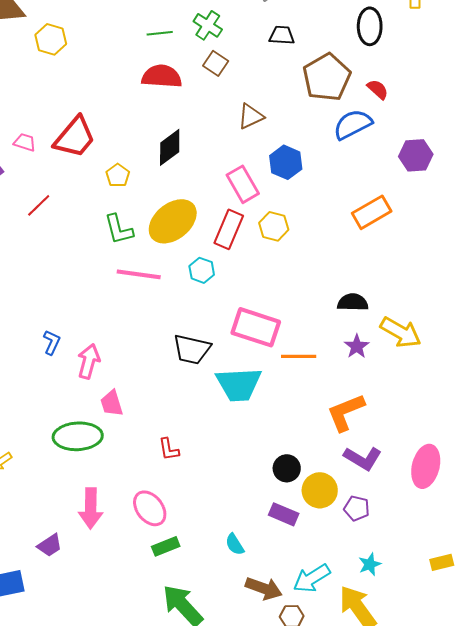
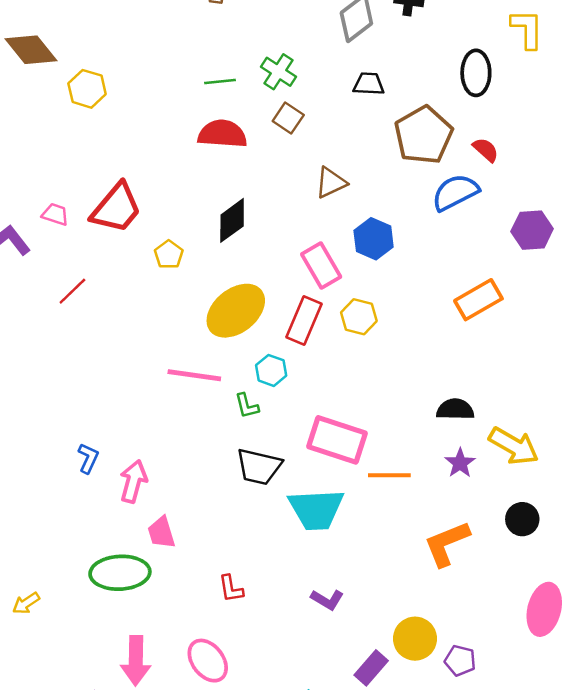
green L-shape: (119, 229) -> (247, 406), moved, size x0.7
purple L-shape: (363, 458) -> (327, 600), moved, size x0.7
black circle: (287, 468) -> (522, 519), moved
purple rectangle: (284, 514) -> (371, 668), turned -72

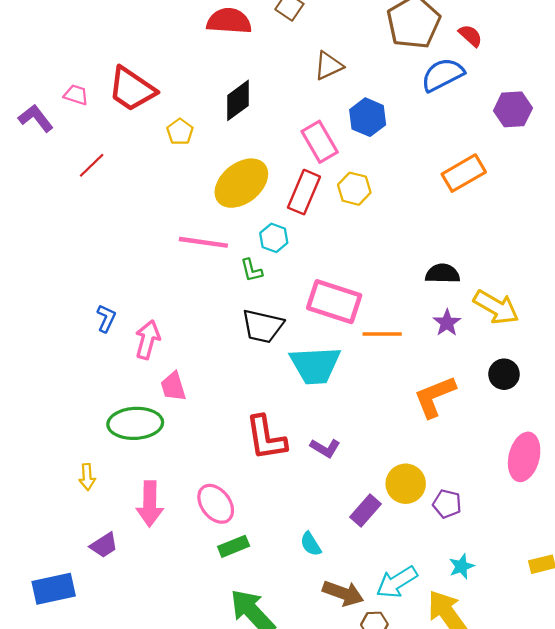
red trapezoid: (116, 208) -> (132, 89), turned 84
red L-shape: (231, 589) -> (266, 438), moved, size x1.8
yellow arrow: (26, 603) -> (87, 477), moved, turned -60

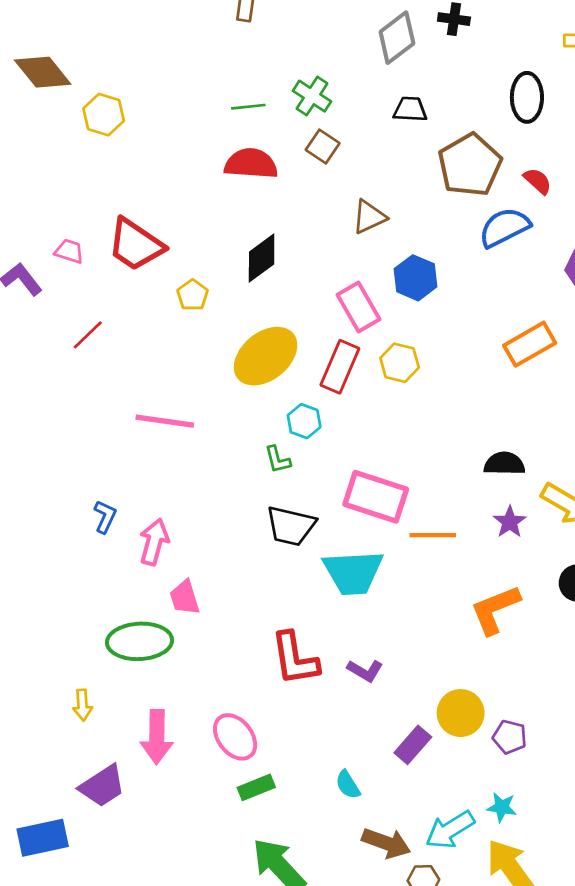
pink line: (203, 242) -> (165, 421), moved
purple trapezoid: (104, 545) -> (102, 786), size x1.4
cyan star: (462, 566) -> (502, 807), moved, turned 30

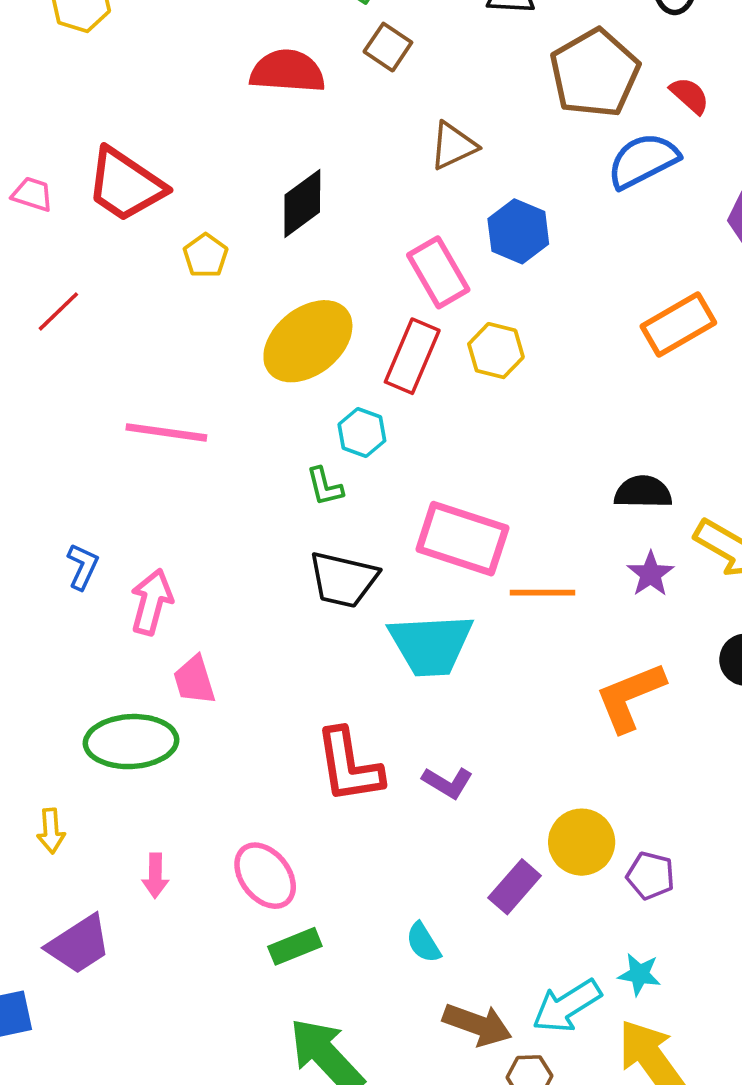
pink arrow: (157, 737) -> (155, 876), size x0.6

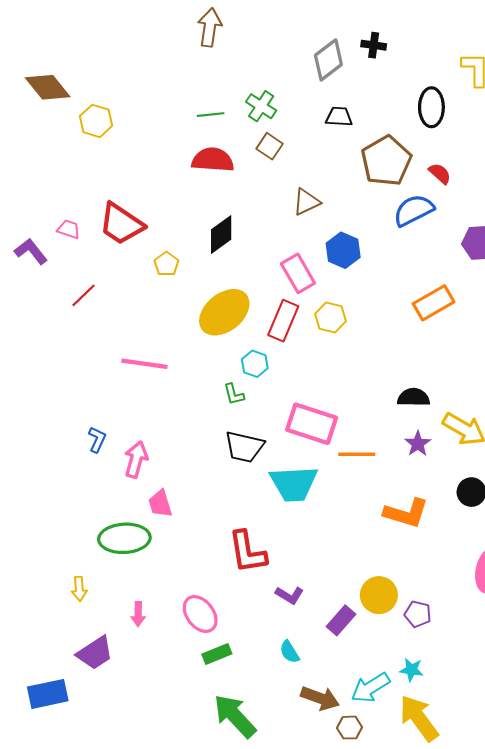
orange L-shape: (630, 697) -> (406, 513), turned -141
purple L-shape: (448, 783) -> (290, 595), moved

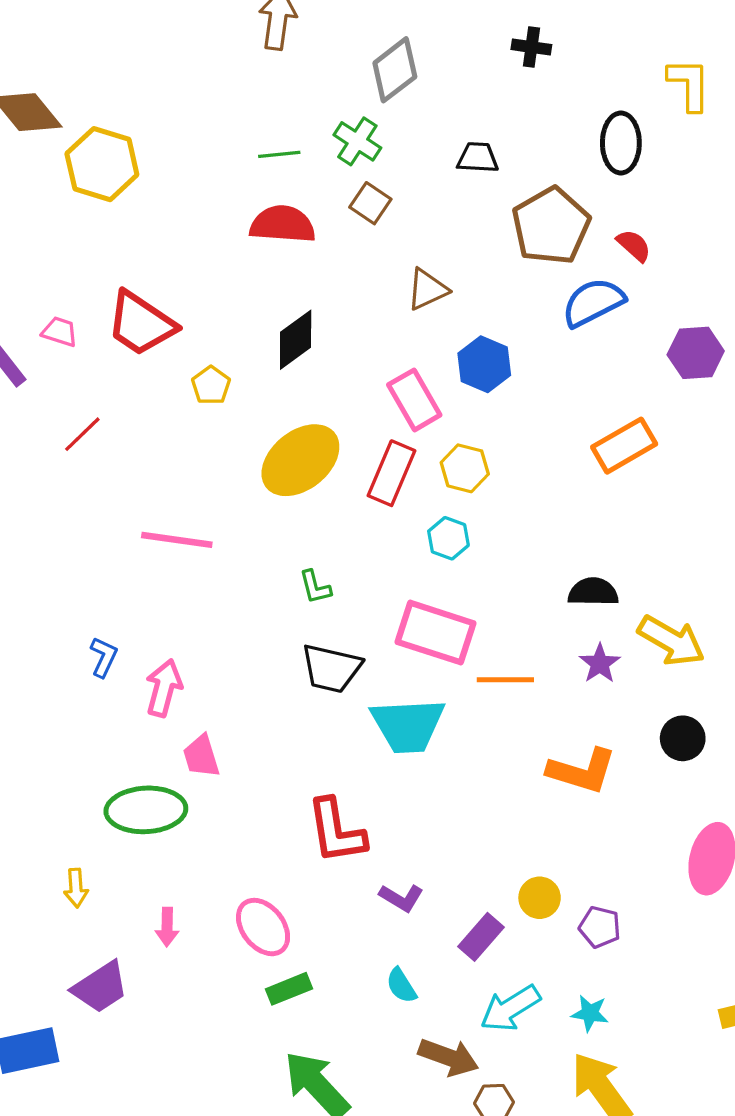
gray diamond: (328, 60) -> (395, 70), moved
yellow hexagon: (96, 121) -> (102, 164), size x1.4
cyan hexagon: (255, 364) -> (448, 538), moved
yellow circle: (379, 595) -> (540, 898), size x0.7
cyan arrow: (370, 688) -> (510, 1008), moved

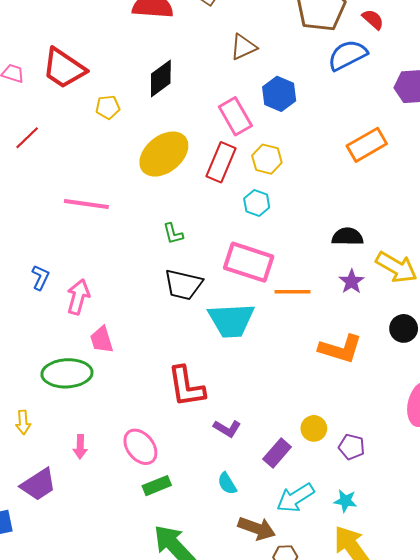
yellow pentagon: (211, 385) -> (108, 107), turned 30

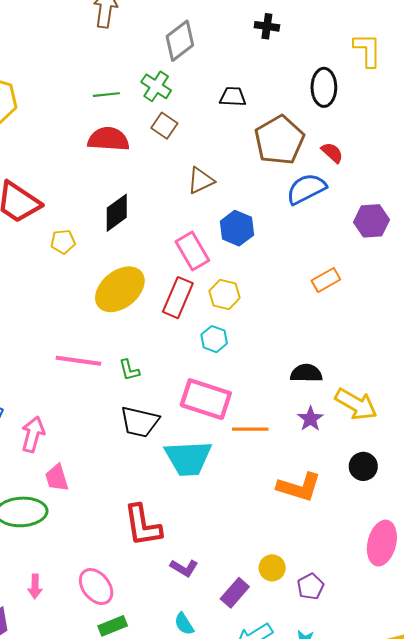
orange rectangle: (367, 145) -> (326, 280), size x0.7
pink line: (86, 204) -> (78, 361), moved
purple pentagon: (352, 447) -> (310, 587), turned 30

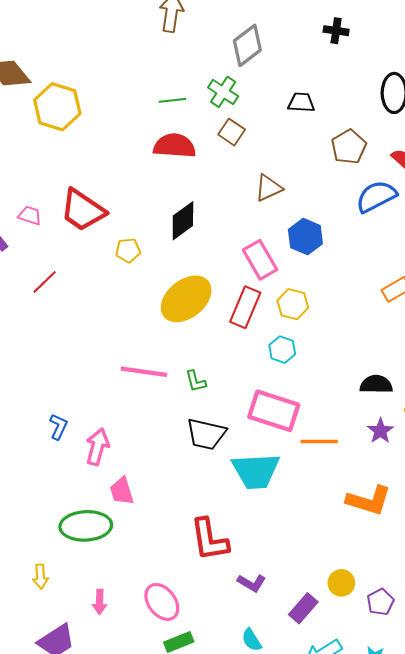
brown pentagon: (279, 140) -> (349, 147), size x0.7

